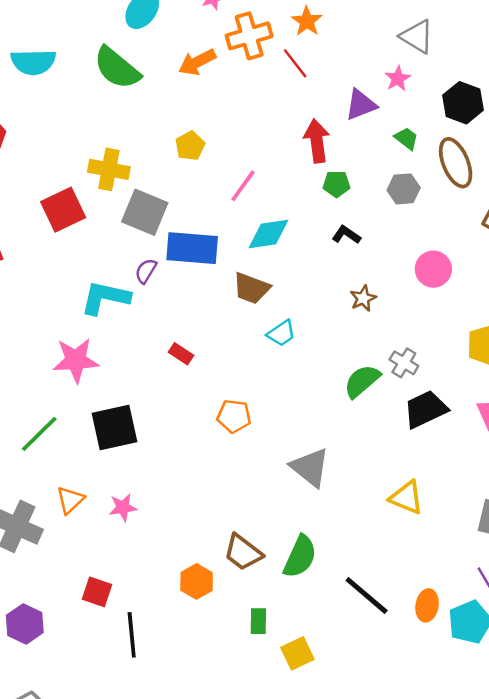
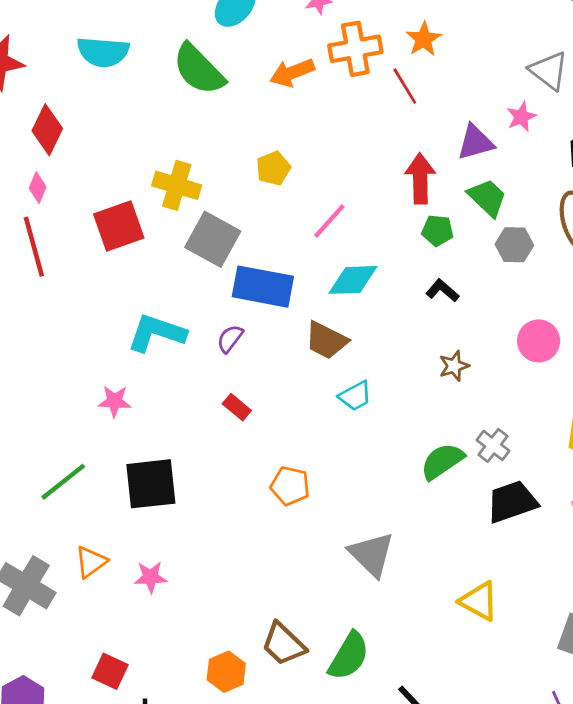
green trapezoid: (406, 138) -> (487, 198), moved, size x1.4
purple semicircle: (146, 271) -> (230, 339), moved
pink star: (76, 360) -> (115, 401), size x0.6

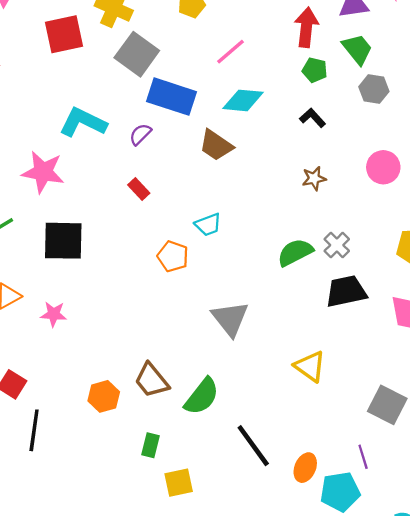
cyan trapezoid: (355, 396) -> (208, 225), moved
pink star: (115, 401) -> (43, 172), size x1.6

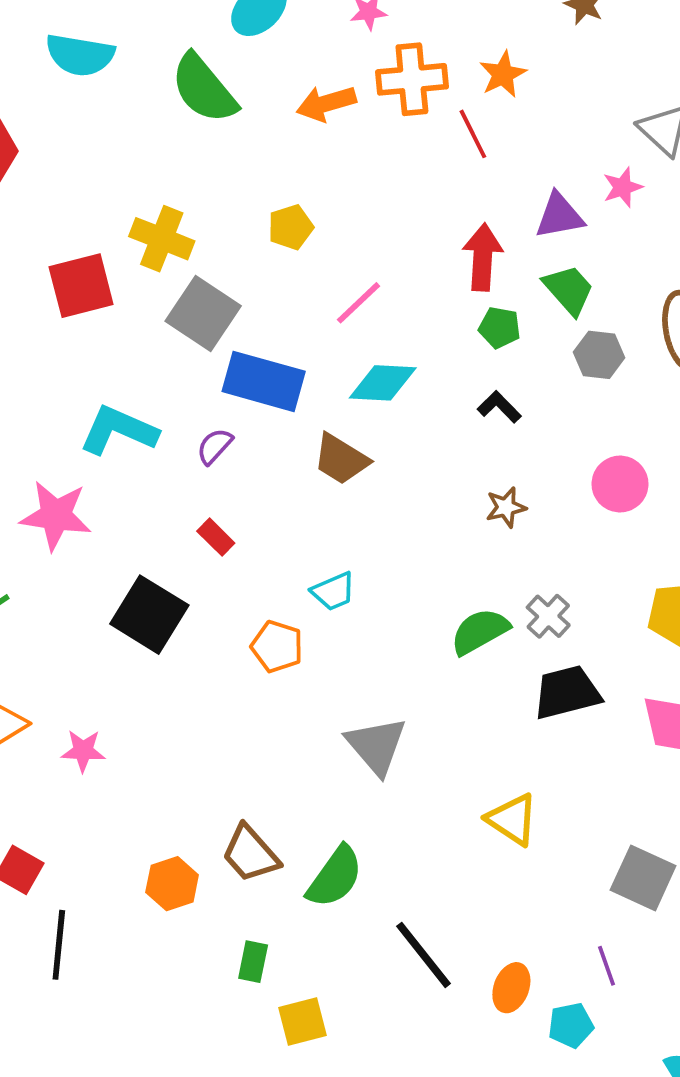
black square: (63, 241) -> (149, 615), moved, turned 33
cyan pentagon: (340, 492) -> (571, 1025), size x0.7

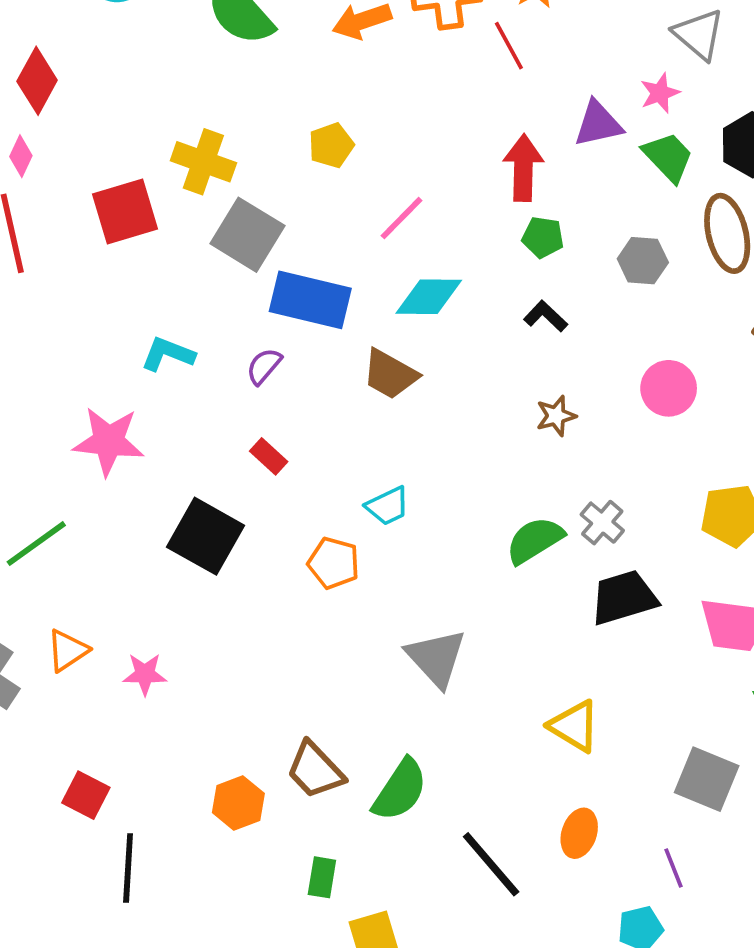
green trapezoid: (569, 290) -> (668, 157), moved
cyan L-shape: (119, 430) -> (168, 354), size x0.7
orange ellipse: (511, 988) -> (579, 833), moved

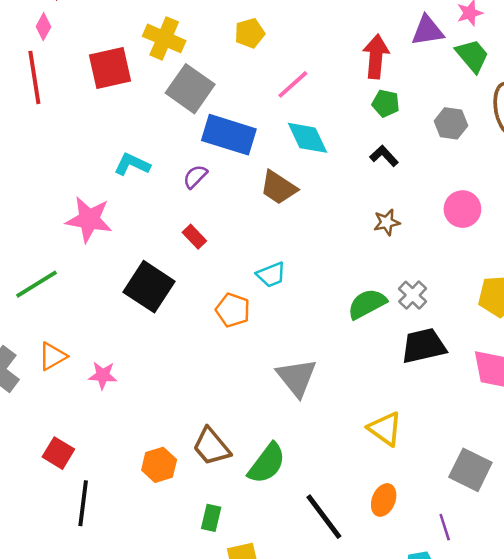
cyan diamond: (429, 297) -> (308, 138), turned 60

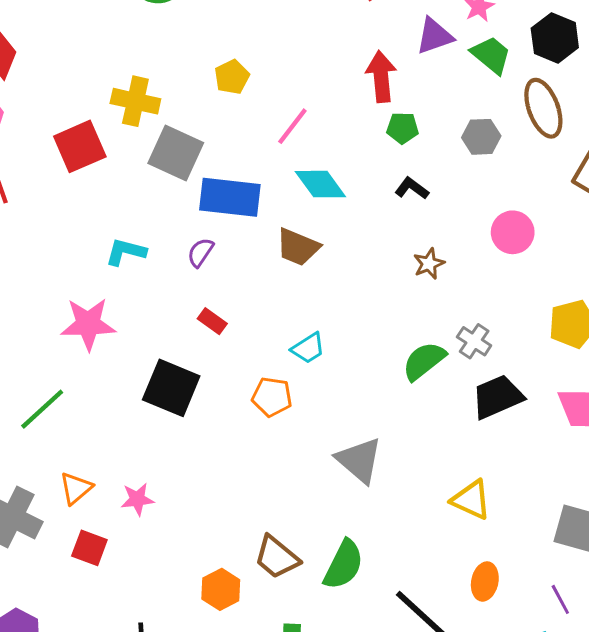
red square: (58, 453) -> (89, 548), moved

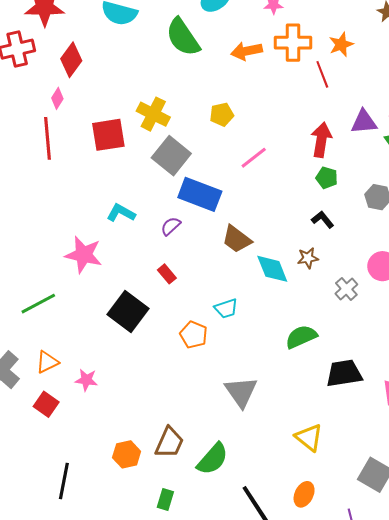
cyan diamond: (320, 184) -> (272, 269), moved
brown star: (429, 264) -> (308, 258), moved
gray cross: (474, 341) -> (346, 289), moved
brown trapezoid: (277, 557) -> (169, 443), turned -120

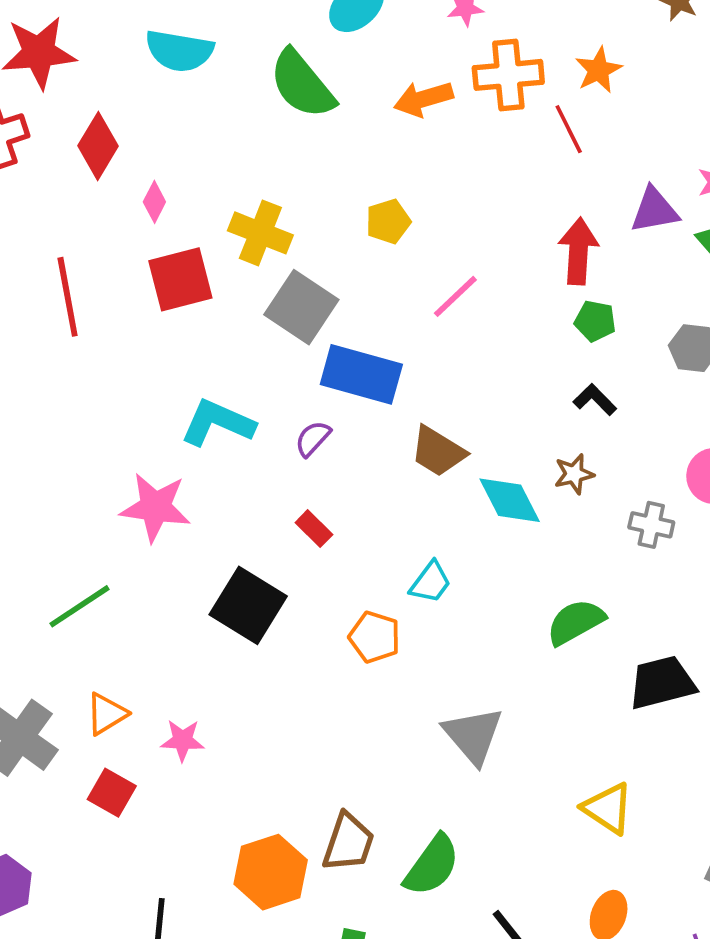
pink diamond: (57, 98) -> (154, 202), moved
cyan L-shape: (121, 213) -> (218, 423), size x1.4
gray cross: (346, 289) -> (651, 525), turned -30
cyan trapezoid: (226, 308) -> (430, 582), turned -30
orange hexagon: (127, 454) -> (271, 872), size x1.4

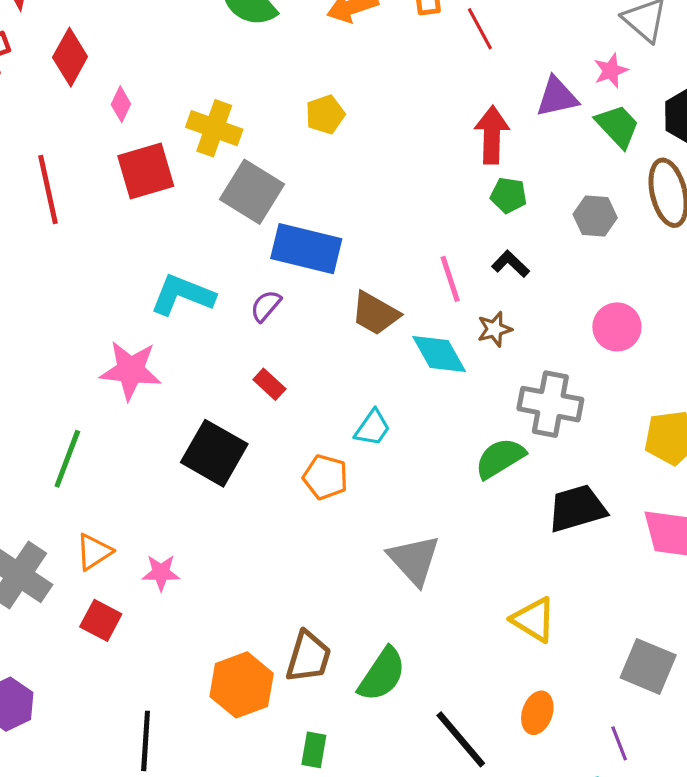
pink line: (455, 296) -> (450, 279), moved, turned -63
gray cross: (651, 525) -> (550, 404), moved, size x1.6
green line: (79, 606) -> (67, 459), turned -34

